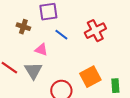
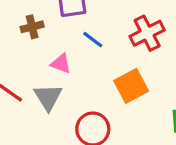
brown cross: (23, 27) -> (32, 27), turned -32
orange square: (90, 77) -> (131, 86), moved

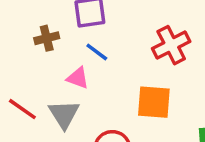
blue line: (93, 40) -> (97, 52), moved
orange square: (131, 86) -> (154, 102), turned 32

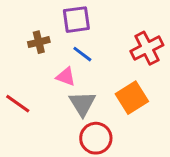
orange square: (154, 102) -> (132, 98), turned -36
gray triangle: (64, 114) -> (82, 104), moved

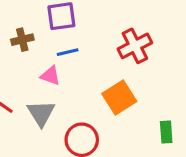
blue line: (82, 54) -> (68, 52), turned -50
gray triangle: (82, 104) -> (41, 113), moved

